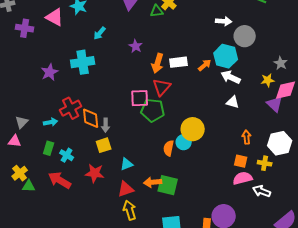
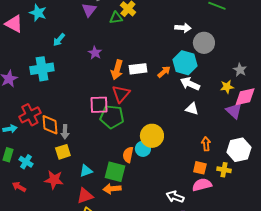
red arrow: (60, 180) -> (19, 187), size x0.6
green square: (168, 185) -> (115, 172), moved
white arrow: (262, 191) -> (175, 197), moved

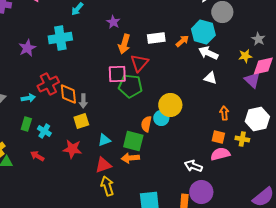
orange arrow: (117, 70) -> (124, 44), moved

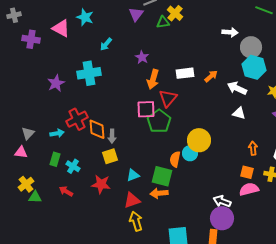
cyan hexagon: (203, 32) -> (254, 67), moved
green pentagon: (130, 86) -> (159, 121), turned 30
purple circle: (201, 192) -> (222, 218), moved

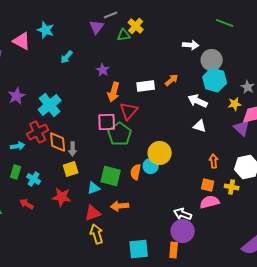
cyan cross: (89, 73) -> (50, 105), moved, turned -30
orange arrow: (211, 76) -> (172, 80), moved
green square: (162, 176) -> (111, 176), moved

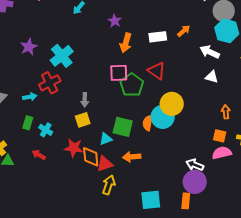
red triangle: (129, 111) -> (157, 71), moved, turned -36
orange diamond: (58, 142) -> (91, 157), moved
cyan circle: (151, 166) -> (163, 117), size x1.5
yellow arrow: (97, 234) -> (109, 185), turned 36

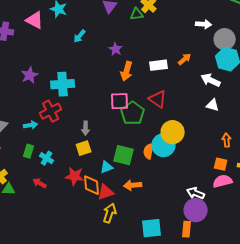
cyan cross: (62, 56) -> (63, 84), turned 35

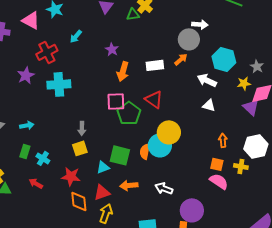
gray circle: (225, 39) -> (189, 39), moved
red cross: (51, 111) -> (47, 52), moved
pink semicircle: (223, 181) -> (219, 181), turned 48
orange diamond: (92, 185) -> (79, 201), moved
white arrow: (196, 193) -> (164, 188), moved

